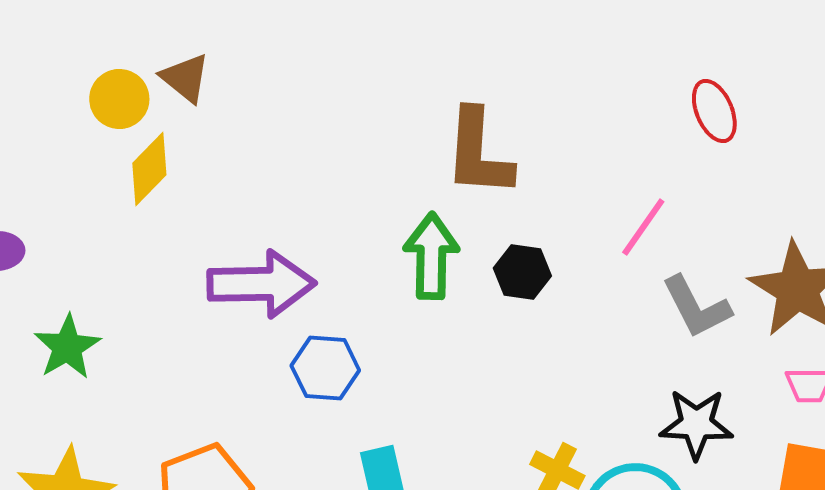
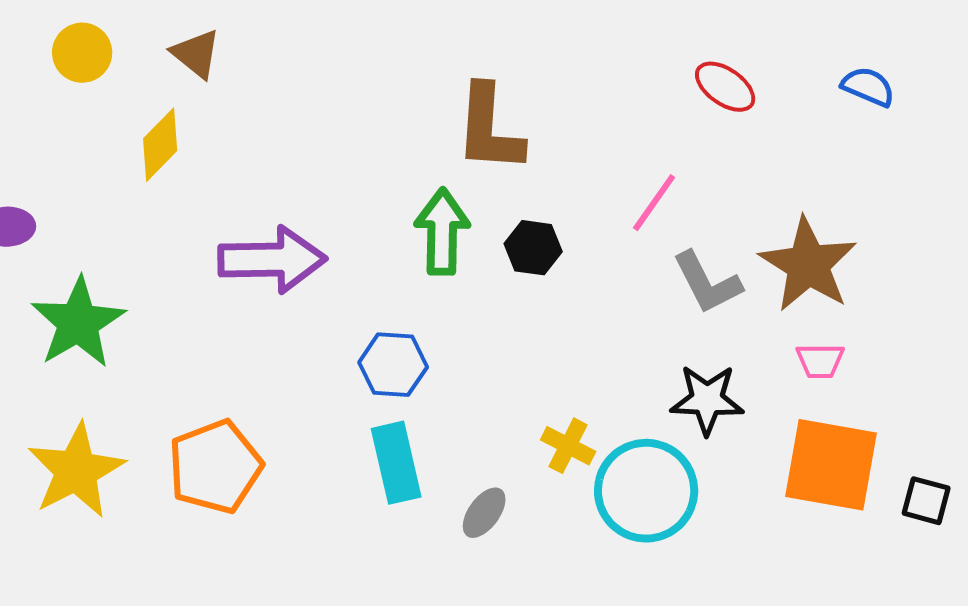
yellow circle: (119, 99) -> (82, 53), moved
red ellipse: (714, 111) -> (725, 87), turned -32
green star: (67, 347) -> (78, 323), size x1.4
blue hexagon: (325, 368) -> (393, 365), moved

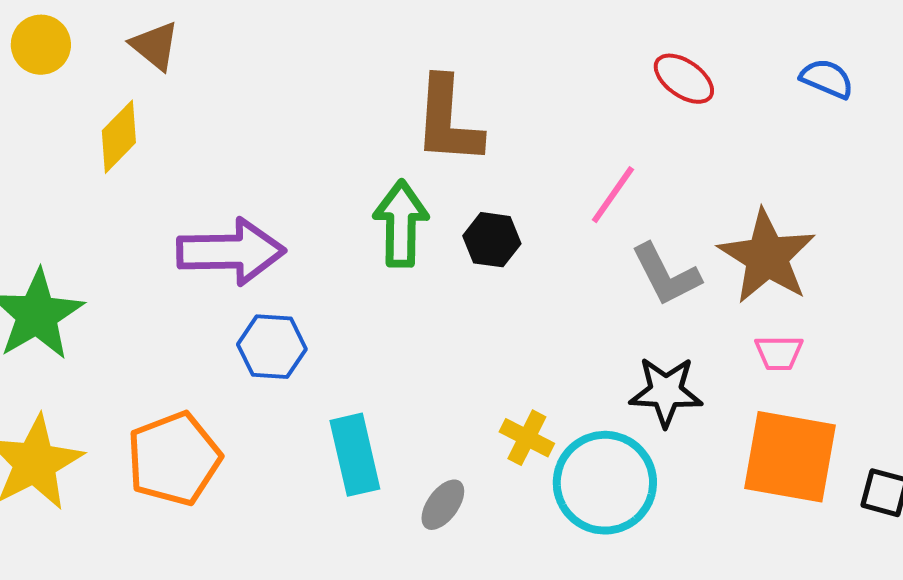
blue hexagon: (393, 365) -> (272, 347), moved

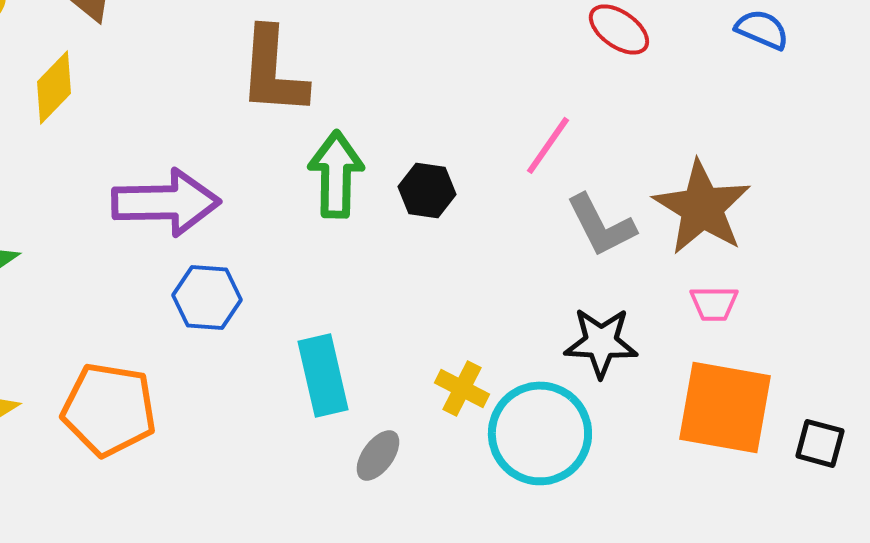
brown L-shape: (448, 121) -> (273, 71), moved
cyan rectangle: (355, 455) -> (323, 375), moved
orange pentagon: (174, 459) -> (109, 409), turned 30

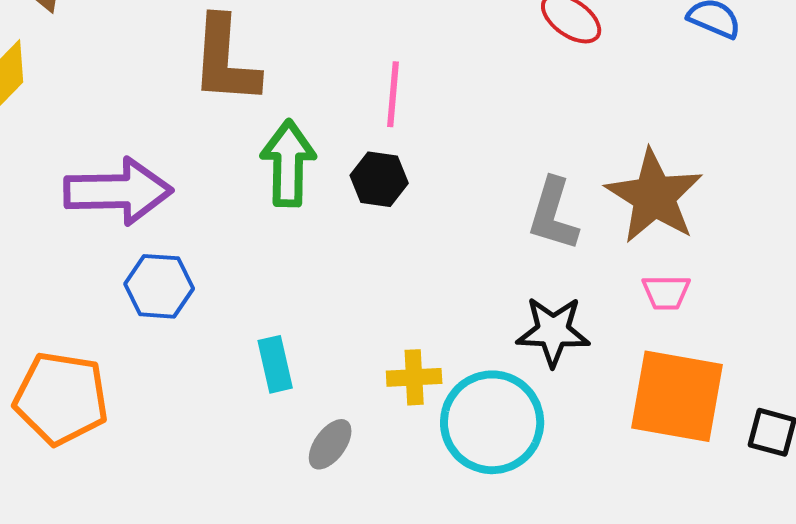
pink line: (548, 145) -> (393, 94), moved, turned -30
gray L-shape: (601, 225) -> (553, 214), turned 44
cyan rectangle: (323, 375) -> (275, 364), size x0.7
yellow cross: (462, 388) -> (414, 377), turned -30

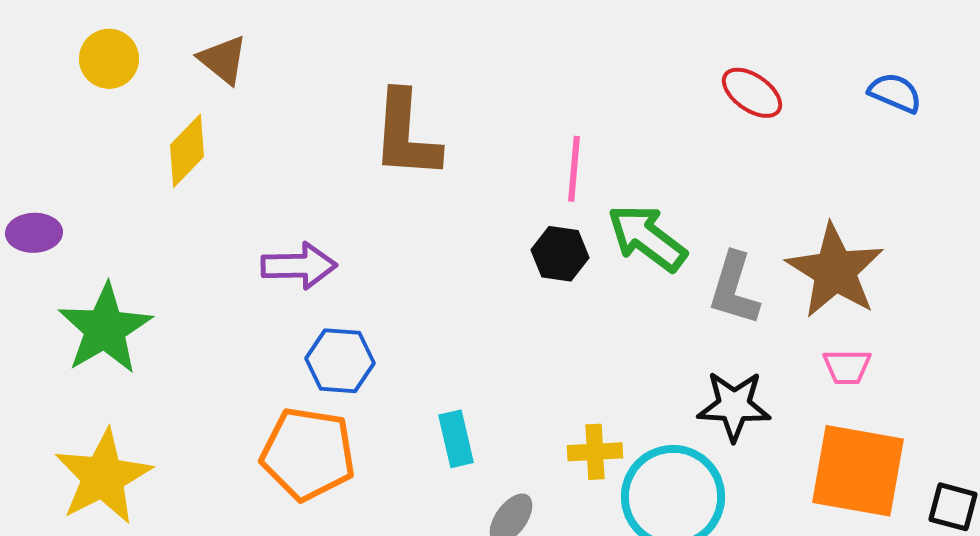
green arrow: (288, 163) -> (647, 238), moved, turned -54
purple arrow: (118, 191) -> (299, 266), size x0.7
orange pentagon: (61, 398) -> (308, 454), moved

